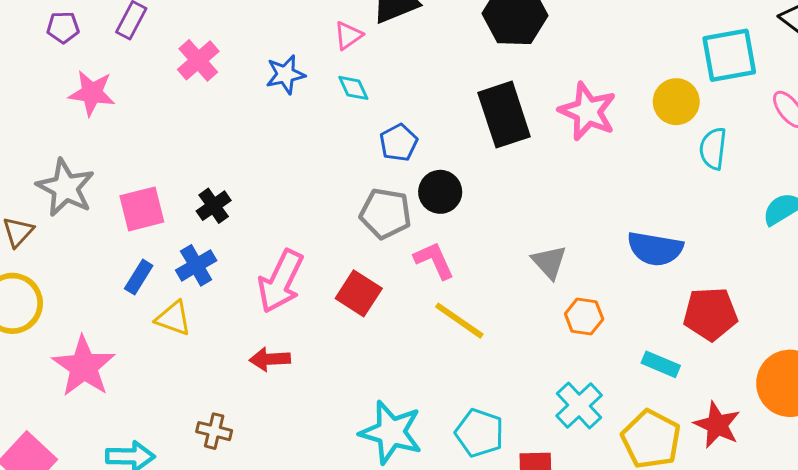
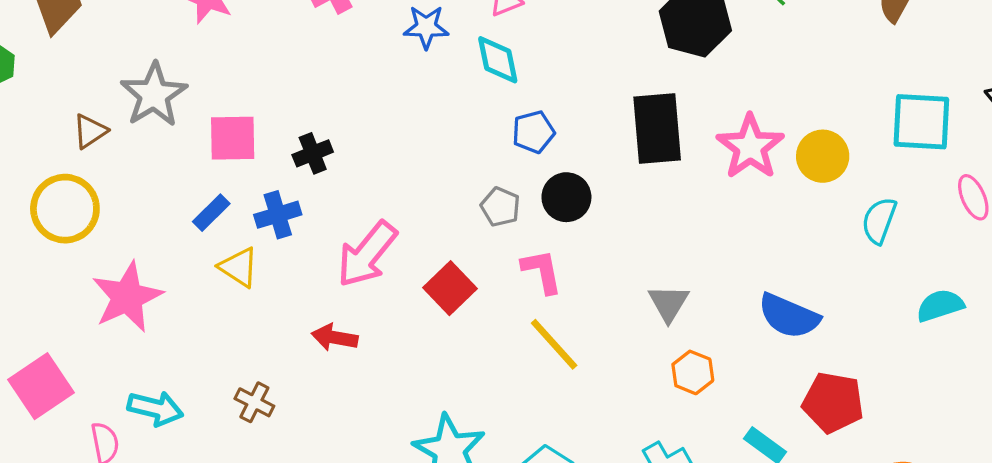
cyan diamond: (353, 88) -> (498, 60), size x1.4
yellow circle: (676, 102) -> (823, 156), moved
gray pentagon: (385, 213) -> (500, 207), size x0.7

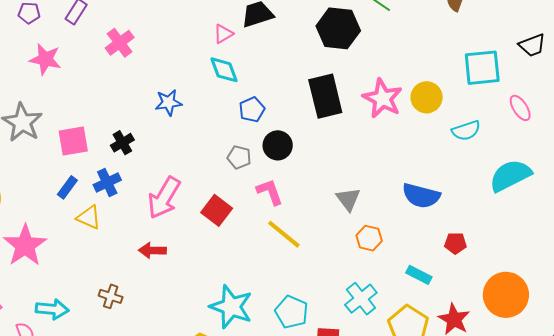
blue star: (426, 27) -> (168, 102), moved
cyan semicircle: (879, 221) -> (466, 131), turned -120
cyan semicircle: (940, 305) -> (510, 175), size x1.5
red pentagon: (833, 402) -> (455, 243), size x0.6

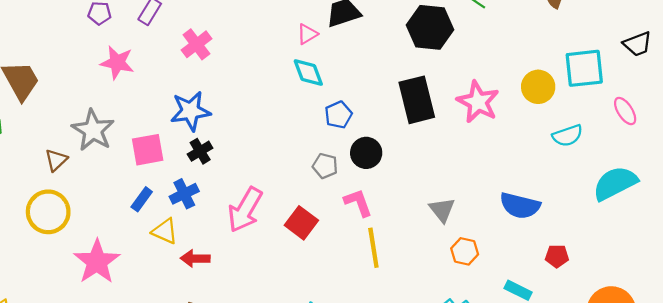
yellow circle: (427, 97) -> (538, 87), moved
blue star: (168, 102) -> (190, 111), moved, size x1.4
yellow line: (284, 234) -> (373, 248), turned 42
red arrow: (152, 250) -> (195, 258), moved

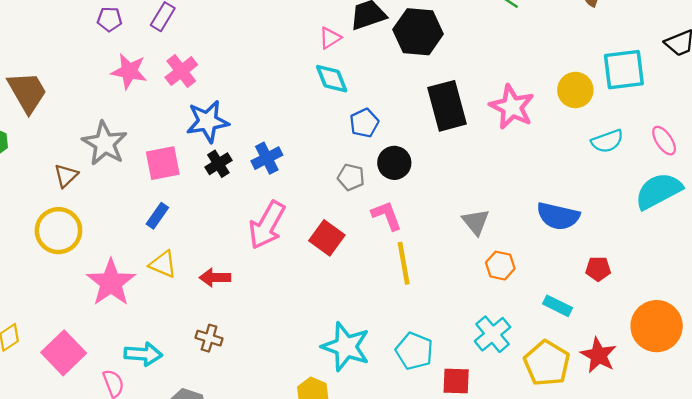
black hexagon: (430, 27) -> (418, 32), moved
pink cross: (196, 44) -> (181, 71), moved
pink ellipse: (625, 111) -> (664, 141), moved
blue cross: (184, 194) -> (267, 158), moved
yellow triangle: (165, 231) -> (163, 264), moved

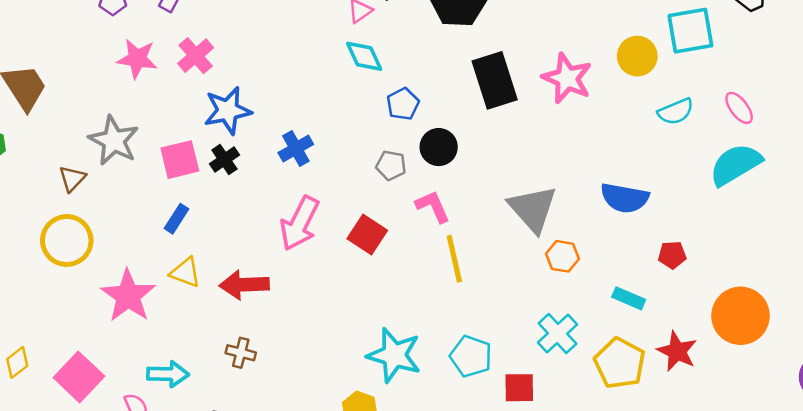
black cross: (218, 164) -> (224, 159), moved
gray triangle: (476, 222) -> (533, 209), size x1.6
red arrow: (215, 278) -> (244, 285), size x1.4

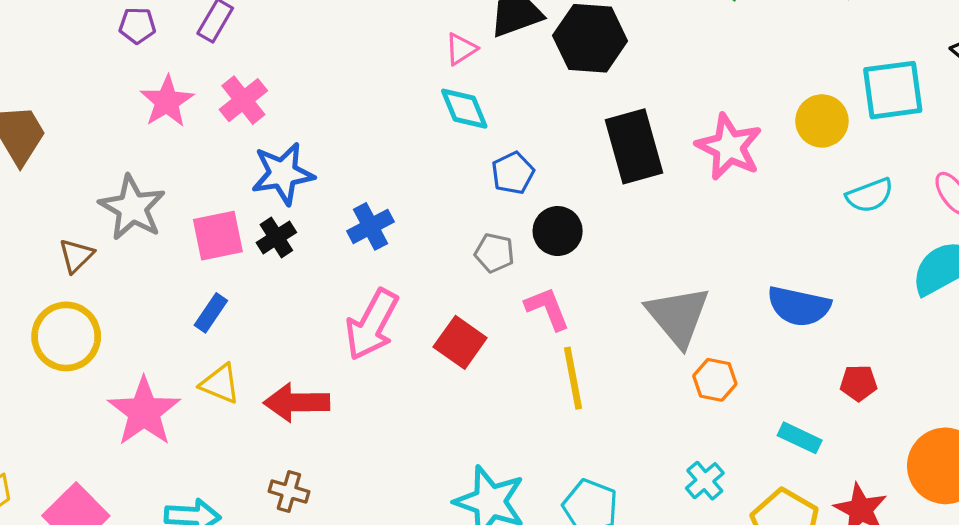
pink star: (137, 59) -> (167, 101), turned 30
cyan cross: (558, 333) -> (705, 481), size x0.7

